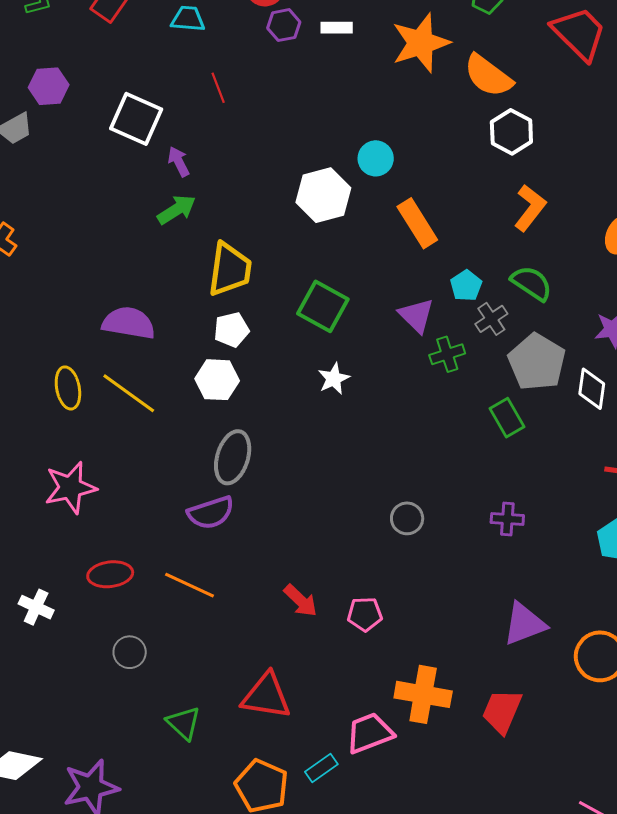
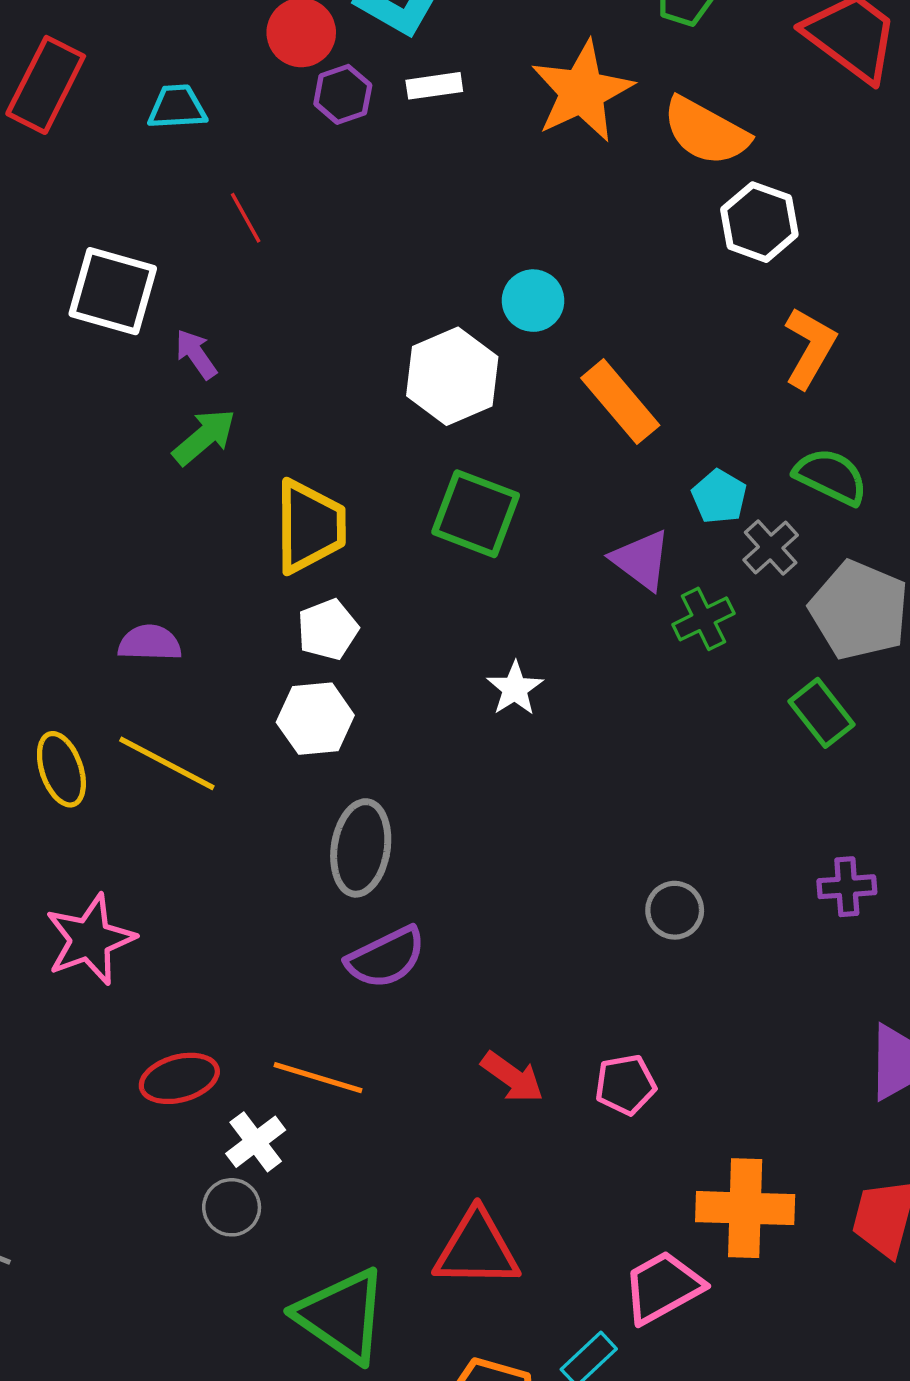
green square: (323, 306) -> (476, 514), moved
purple semicircle: (129, 323) -> (150, 643), size x0.7
purple semicircle: (211, 513) -> (386, 958), moved
white cross: (36, 607) -> (256, 1142), moved, turned 36
green triangle: (184, 723) -> (342, 1316), size x1.6

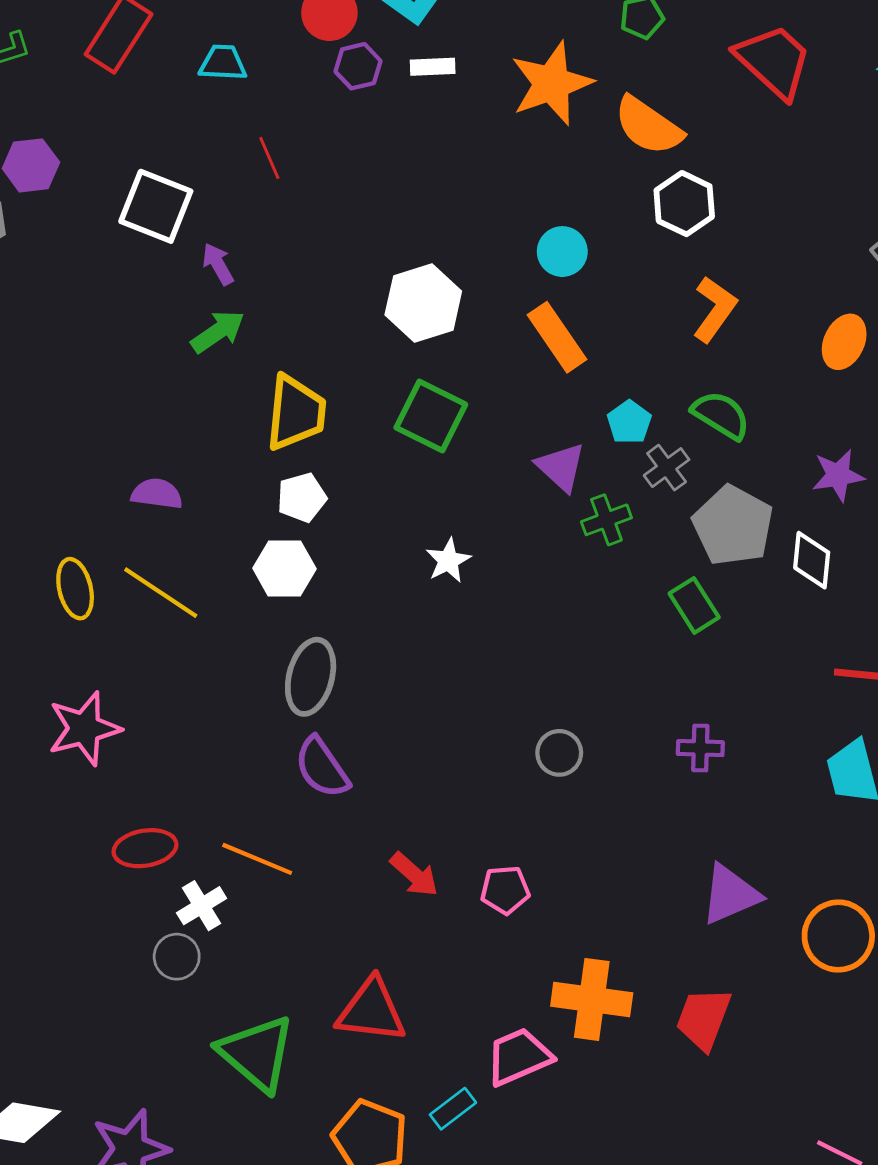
cyan circle: (533, 301) -> (562, 252), moved
purple semicircle: (386, 958) -> (322, 767), turned 76

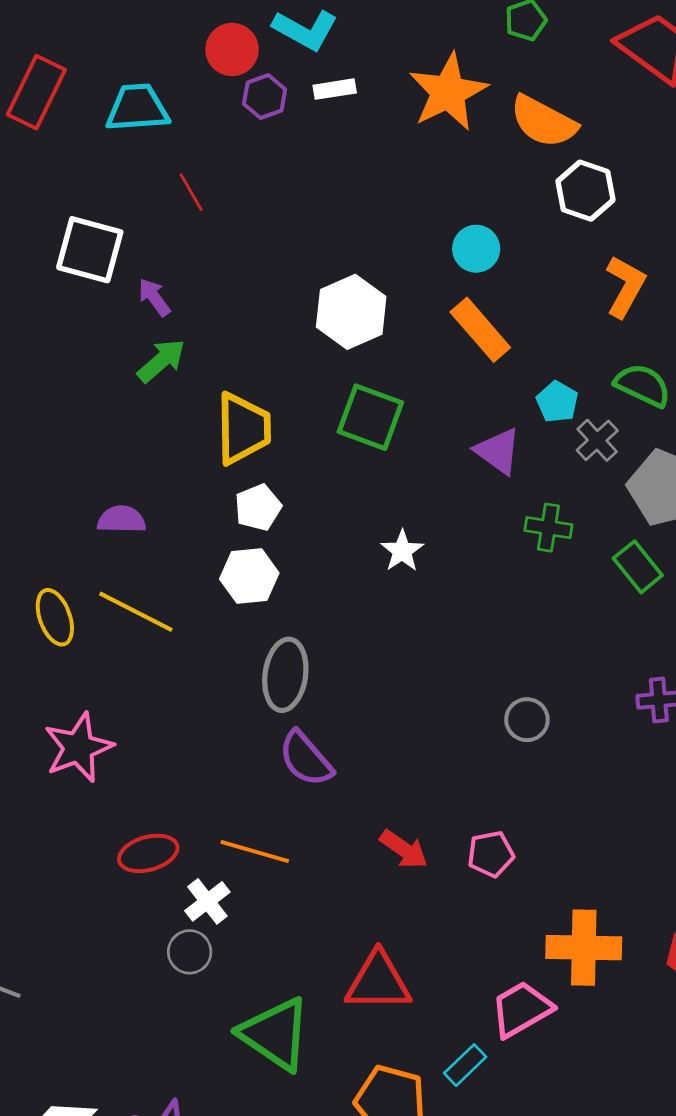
cyan trapezoid: (223, 63) -> (137, 108), size x1.4
green cross: (606, 520) -> (548, 528), moved, turned 36

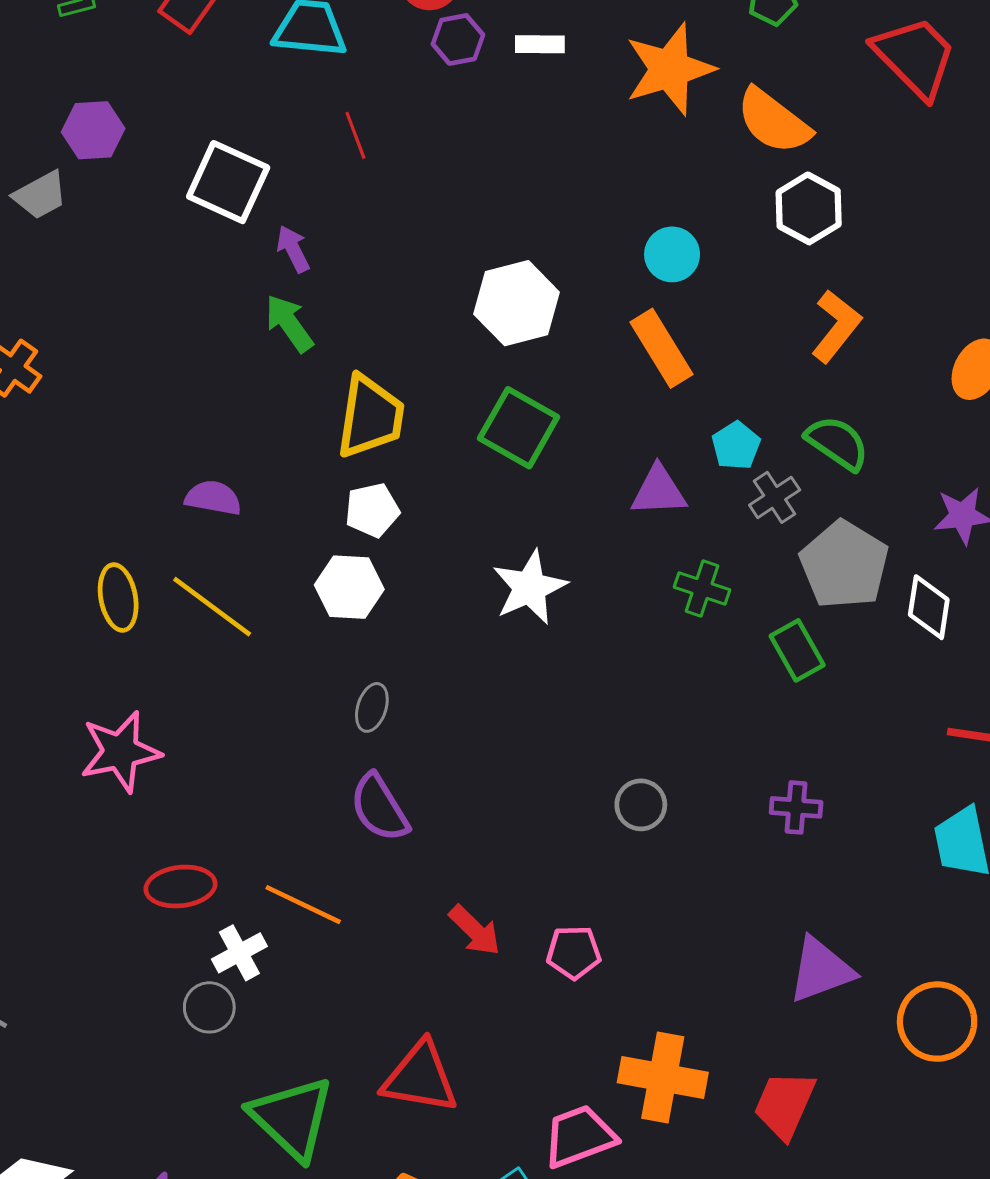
green arrow: (161, 361) -> (289, 323), turned -94
purple triangle: (498, 451) -> (659, 491), turned -48
white star: (402, 551) -> (530, 587), size x1.5
gray ellipse: (285, 675) -> (372, 707), size x0.6

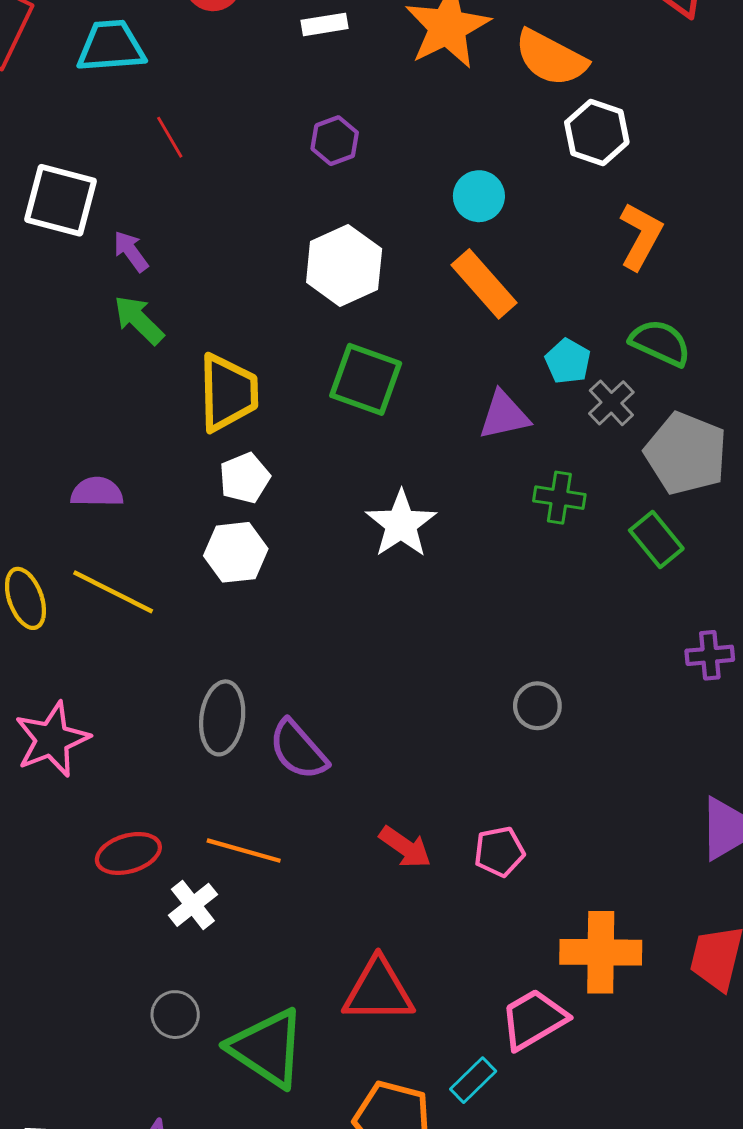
purple hexagon: (458, 39) -> (335, 141), moved
gray ellipse: (372, 707) -> (222, 718), moved, size x1.6
purple cross: (796, 807) -> (710, 655), moved
gray circle: (209, 1007) -> (175, 1015), moved

